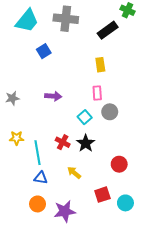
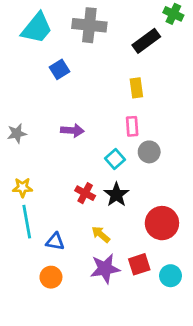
cyan line: (38, 153) -> (27, 222), moved
red circle: (119, 164) -> (162, 223), size x1.5
purple star: (65, 211) -> (105, 269), moved

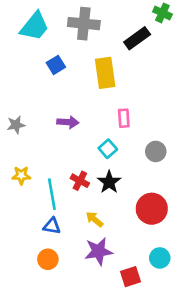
yellow rectangle: (136, 88) -> (105, 73), moved, size x1.6
gray circle: (149, 152) -> (156, 151), moved
cyan line: (27, 222) -> (52, 194), moved
red square: (139, 264) -> (130, 277), moved

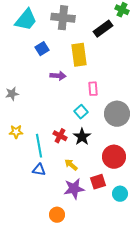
purple arrow: (68, 122) -> (58, 76), moved
gray circle: (156, 151) -> (117, 114), size x1.6
orange circle: (48, 259) -> (57, 215), moved
red square: (130, 277) -> (98, 182), moved

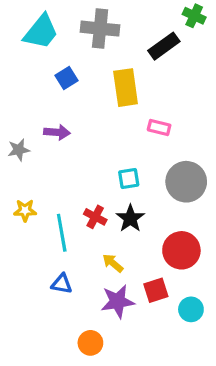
purple arrow: (58, 76) -> (57, 132), moved
pink rectangle: (93, 89) -> (159, 127), moved, turned -72
cyan square: (81, 112) -> (129, 179), turned 32
blue triangle: (39, 170) -> (62, 284), moved

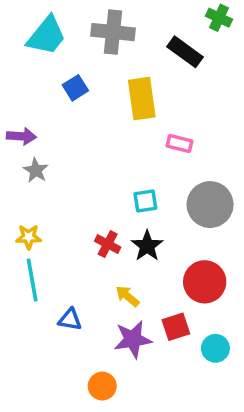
black rectangle: (164, 46) -> (185, 52), turned 72
purple arrow: (57, 132) -> (21, 136), moved
gray star: (19, 150) -> (36, 170), moved, turned -30
cyan line: (62, 233) -> (32, 280), moved

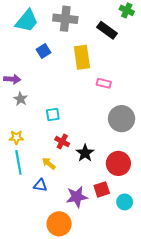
cyan square: (145, 201) -> (53, 115), moved
black star: (147, 246) -> (85, 153), moved
yellow arrow: (127, 296) -> (49, 163), moved
orange circle: (102, 386) -> (59, 224), size x1.5

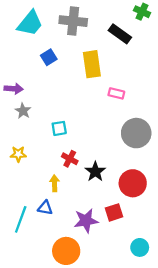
cyan line: (18, 162) -> (21, 219), moved, turned 30
yellow arrow: (49, 163) -> (54, 183), turned 48
cyan circle: (125, 202) -> (140, 247), moved

